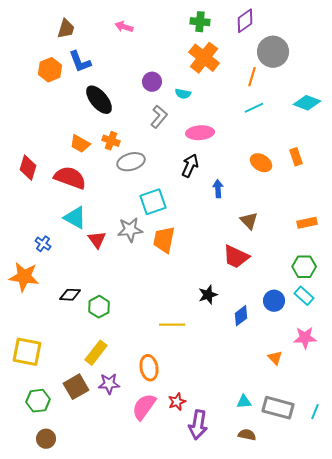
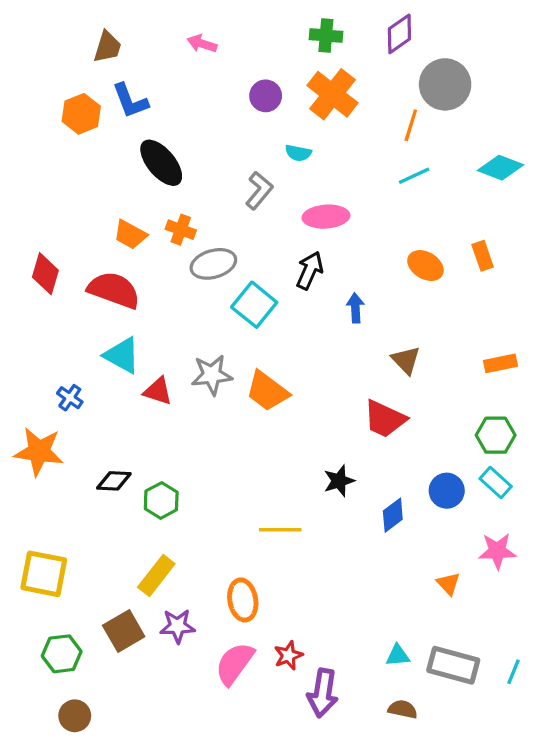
purple circle: (152, 82) -> (266, 96), moved
cyan square: (153, 202) -> (254, 305), moved, turned -32
red triangle: (97, 240) -> (158, 391), turned -36
orange trapezoid: (164, 240) -> (267, 391), turned -64

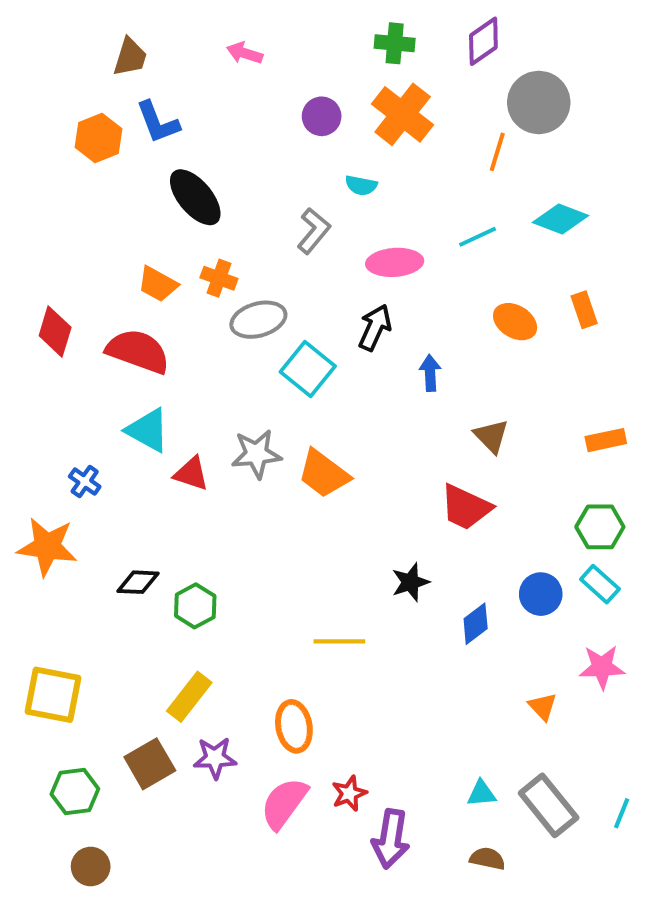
cyan diamond: (501, 168) -> (560, 219), moved
cyan line: (414, 176) -> (478, 237), moved
gray rectangle: (453, 665) -> (549, 805), turned 36

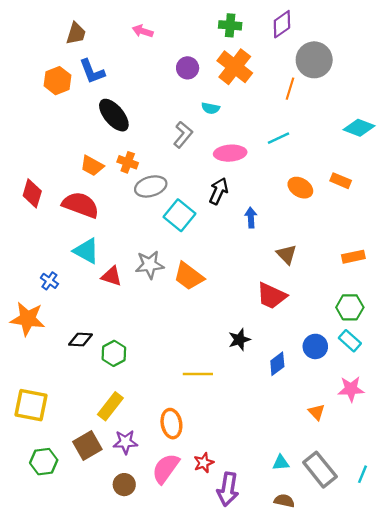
cyan diamond: (560, 219) -> (359, 128), moved
orange rectangle: (584, 310) -> (341, 181), turned -48
brown circle: (91, 867) -> (124, 485), moved

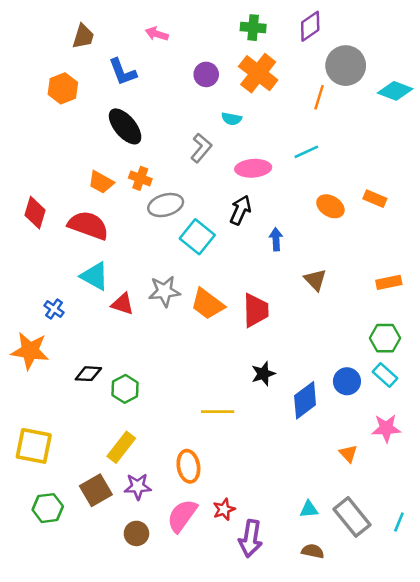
blue L-shape: (92, 71) -> (123, 72), moved
cyan diamond: (359, 128) -> (395, 91), moved
red trapezoid: (272, 296) -> (256, 310), moved, turned -116
blue diamond: (277, 364) -> (305, 400), size x1.4

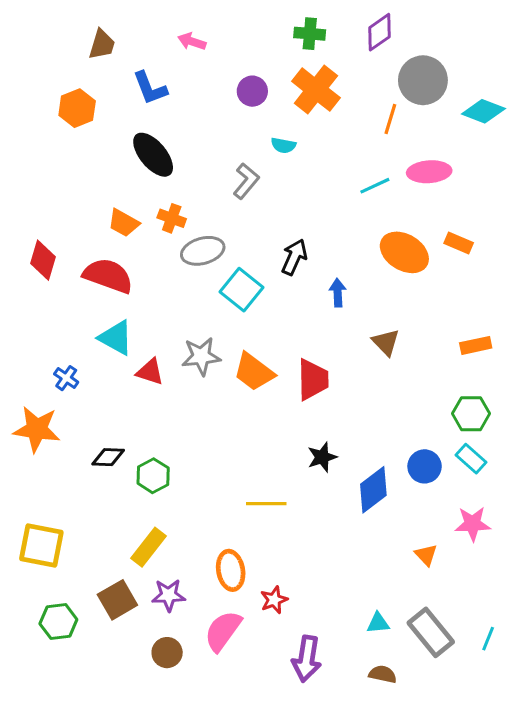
pink ellipse: (253, 168) -> (429, 172), moved
orange ellipse: (330, 206) -> (404, 252), size x1.4
red star: (224, 509) -> (274, 600), moved

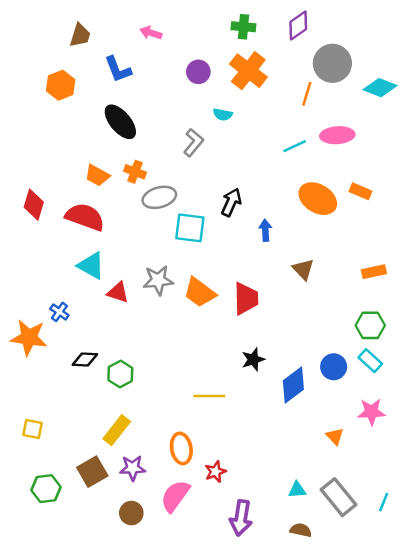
cyan square: (241, 290) -> (190, 228), turned -32
blue cross: (66, 378) -> (59, 312), moved
yellow square: (41, 546) -> (33, 429), size x0.6

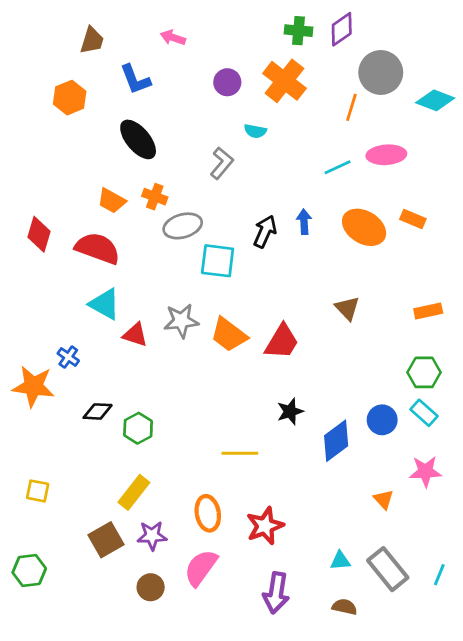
green cross: (243, 27) -> (298, 31), moved
blue arrow: (265, 230) -> (304, 222), moved
red trapezoid: (246, 299) -> (282, 342), turned 32
red star: (215, 472) -> (265, 526), moved, size x1.5
green hexagon: (46, 489) -> (29, 570), moved

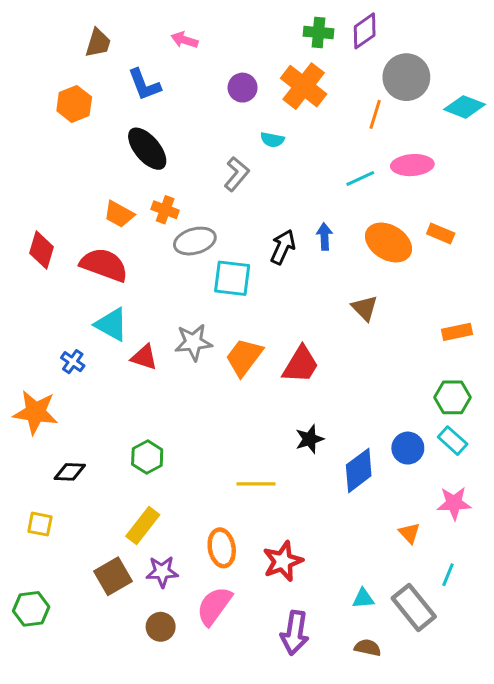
brown triangle: (347, 308) -> (365, 308), moved
orange trapezoid: (229, 335) -> (244, 357), turned 90
blue cross: (68, 357) -> (73, 362), moved
black diamond: (98, 411) -> (70, 472), moved
cyan line: (439, 575) -> (448, 575), moved

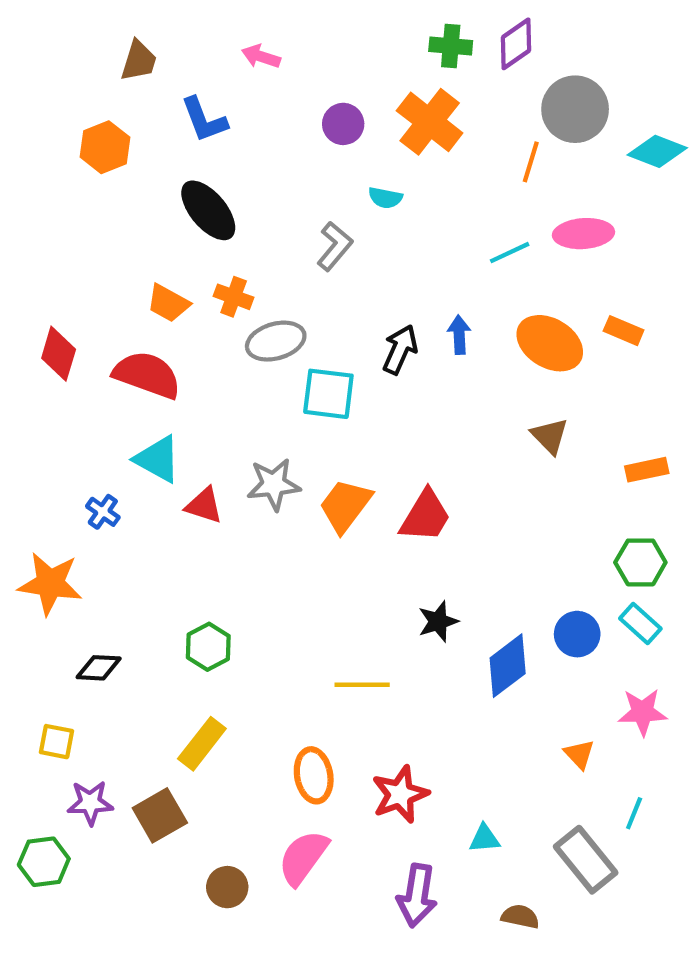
brown triangle: (365, 308) -> (550, 436), moved
purple star: (162, 572) -> (90, 803), moved
cyan triangle: (363, 598) -> (484, 839), moved

